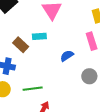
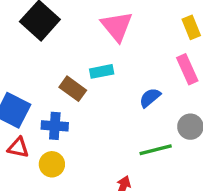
green line: (33, 89) -> (156, 150), moved

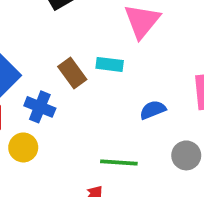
green line: (156, 150) -> (119, 162), moved

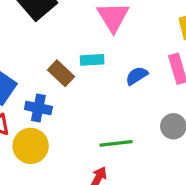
blue semicircle: (153, 110) -> (137, 76), moved
yellow circle: (23, 147) -> (31, 146), size x1.4

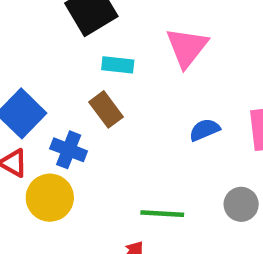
cyan rectangle: (92, 60) -> (118, 65), moved

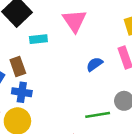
brown rectangle: (106, 109) -> (18, 66), moved, turned 30
green line: (162, 214) -> (98, 115), moved

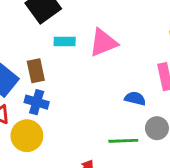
pink triangle: (75, 21) -> (103, 43), moved, turned 35
blue semicircle: (95, 64) -> (135, 98), moved, turned 42

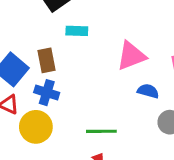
pink triangle: (103, 43) -> (131, 56), moved
green line: (123, 141) -> (101, 131), moved

